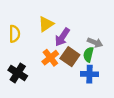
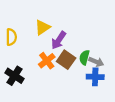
gray arrow: (95, 42) -> (96, 62), moved
blue cross: (90, 74) -> (95, 77), moved

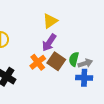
yellow triangle: (42, 27) -> (50, 21), moved
gray arrow: (96, 62) -> (85, 63), turned -40

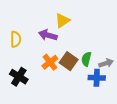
purple arrow: (49, 43) -> (48, 35), moved, turned 72
gray arrow: (85, 63) -> (106, 63), moved

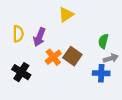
purple arrow: (48, 35) -> (39, 37), moved, turned -84
green semicircle: (86, 59) -> (103, 41), moved

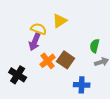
yellow semicircle: (18, 34) -> (39, 29), moved, turned -70
blue cross: (101, 73) -> (82, 85), moved

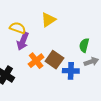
yellow semicircle: (39, 29) -> (18, 28), moved
blue cross: (82, 85) -> (71, 71), moved

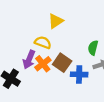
yellow semicircle: (18, 28) -> (43, 42), moved
purple arrow: (23, 41) -> (29, 60), moved

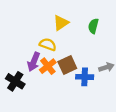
green semicircle: (93, 48) -> (93, 26), moved
brown square: (62, 63) -> (67, 65), turned 30

